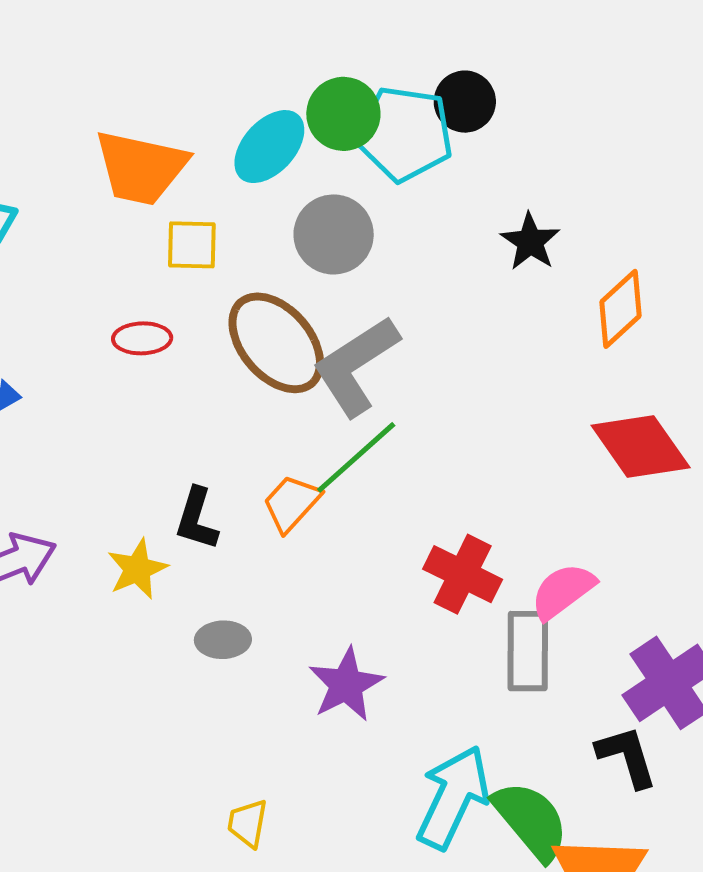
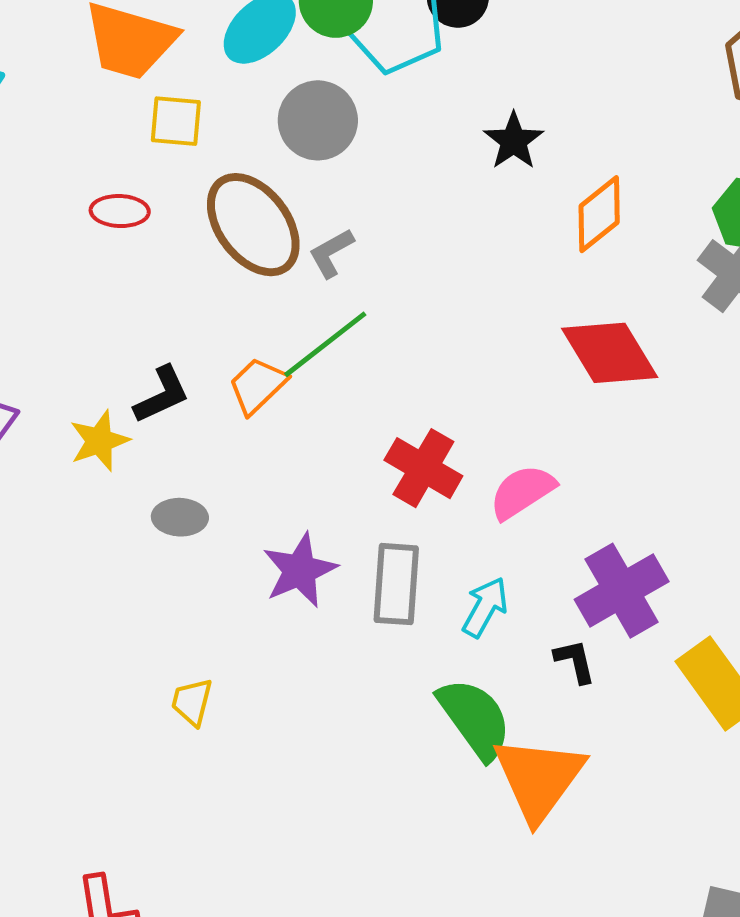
gray L-shape: (356, 366) -> (331, 253), size x0.5
black L-shape: (197, 519) -> (162, 395), turned -136
gray rectangle: (528, 651) -> (396, 584), moved
black L-shape: (627, 757) -> (575, 661), size x0.7
cyan arrow: (453, 797) -> (485, 607), moved, size x0.6

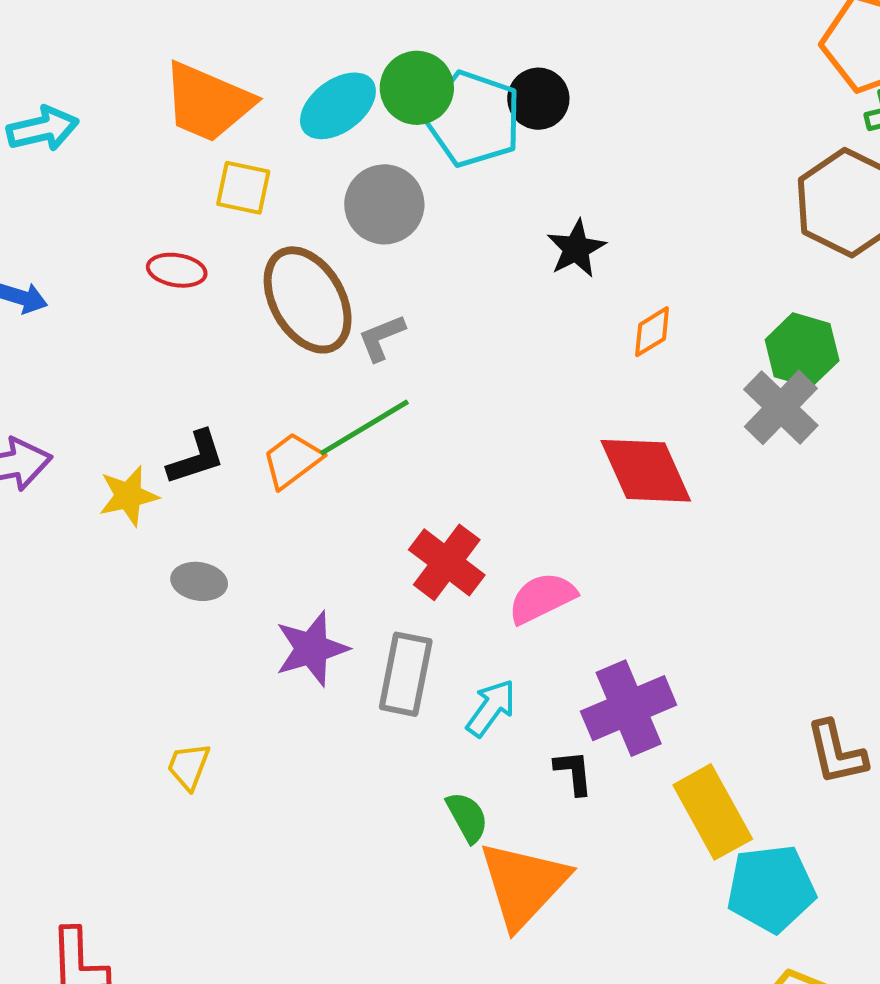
orange diamond: (599, 214) -> (652, 332), size x0.7
green semicircle: (475, 719) -> (467, 817), size x0.6

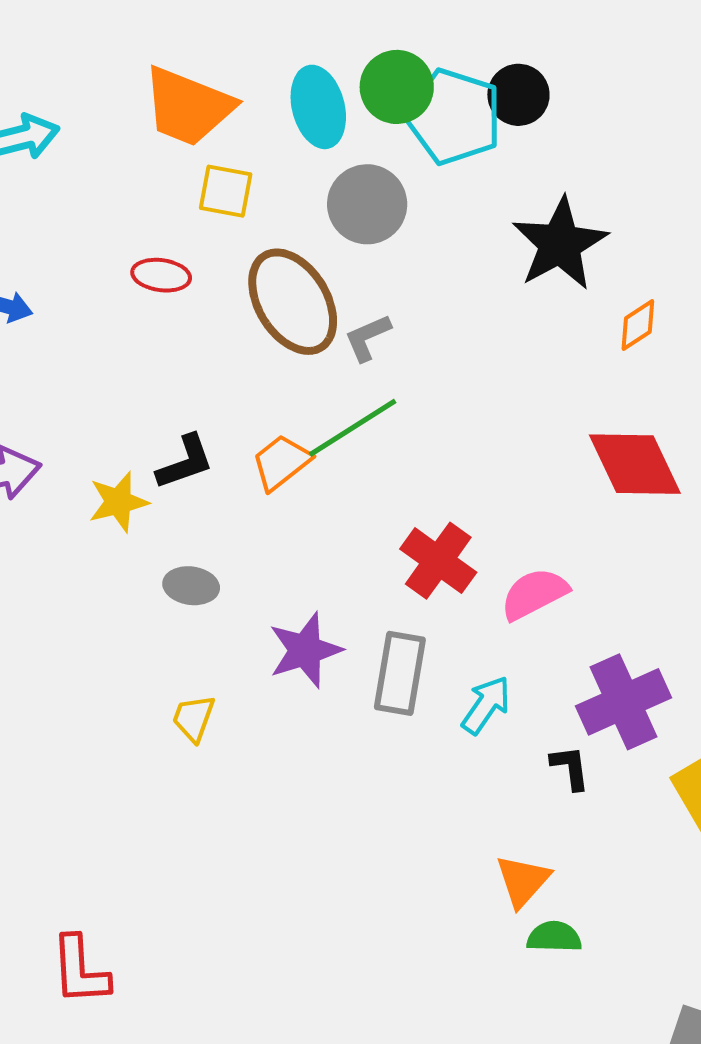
cyan ellipse: (338, 106) -> (318, 107), turned -66
black star: (576, 249) -> (560, 244), size x1.6
yellow trapezoid: (189, 766) -> (194, 718), moved
green semicircle: (467, 817) -> (554, 937), moved, turned -58
orange triangle: (523, 884) -> (523, 881), size x0.6

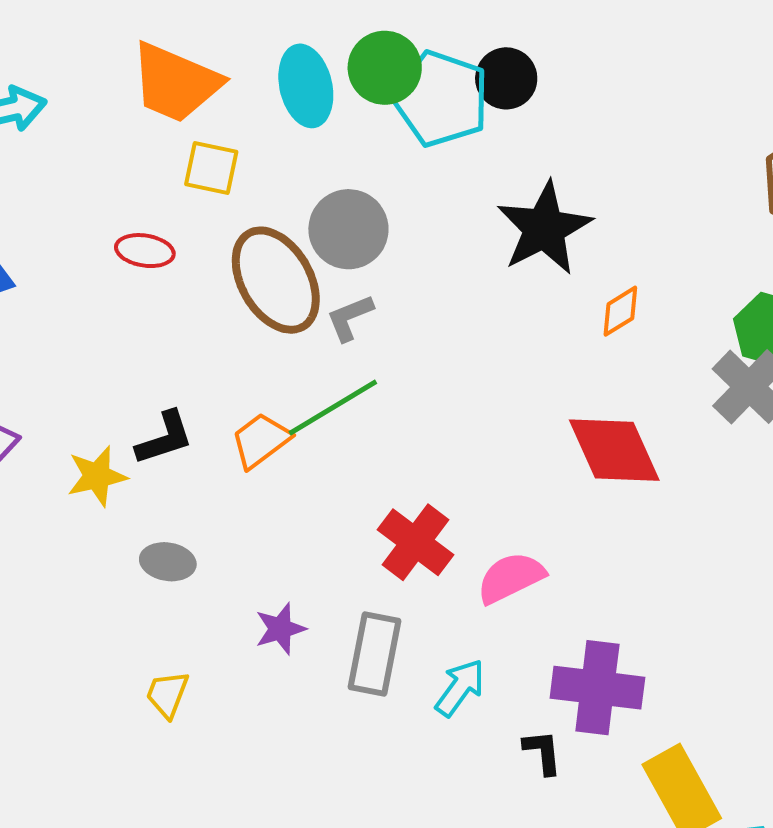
gray circle: (367, 204) -> (348, 229), moved
purple star: (305, 650) -> (280, 629), size x0.7
purple cross: (624, 702) -> (597, 688), turned 30

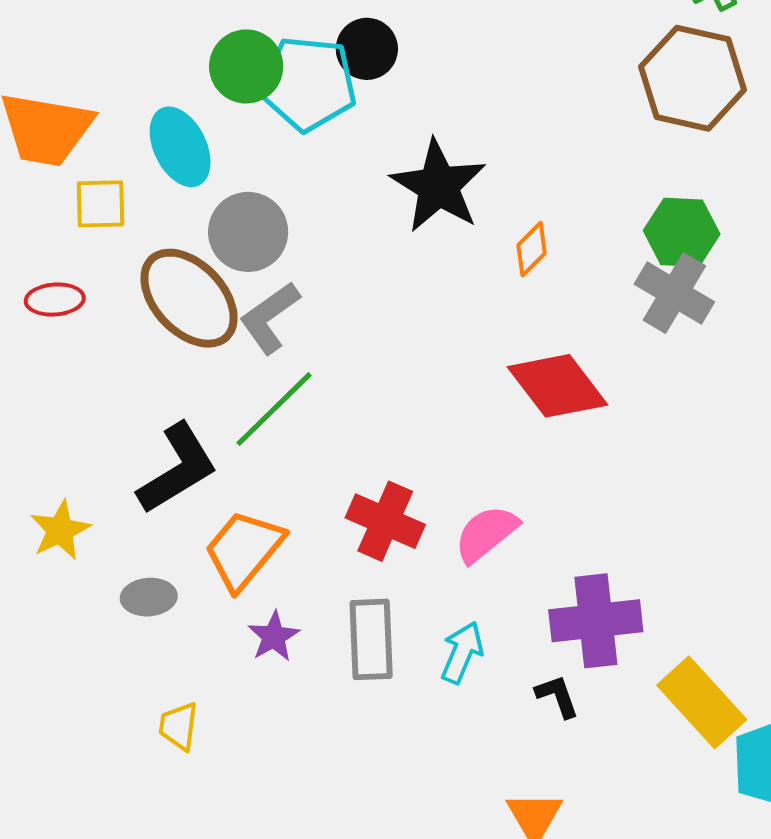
cyan ellipse: (306, 86) -> (180, 147), moved
gray L-shape: (350, 318) -> (270, 318), size x1.4
black L-shape: (165, 438) -> (177, 469), moved, size x1.5
orange trapezoid: (261, 440) -> (244, 550), moved, size x1.4

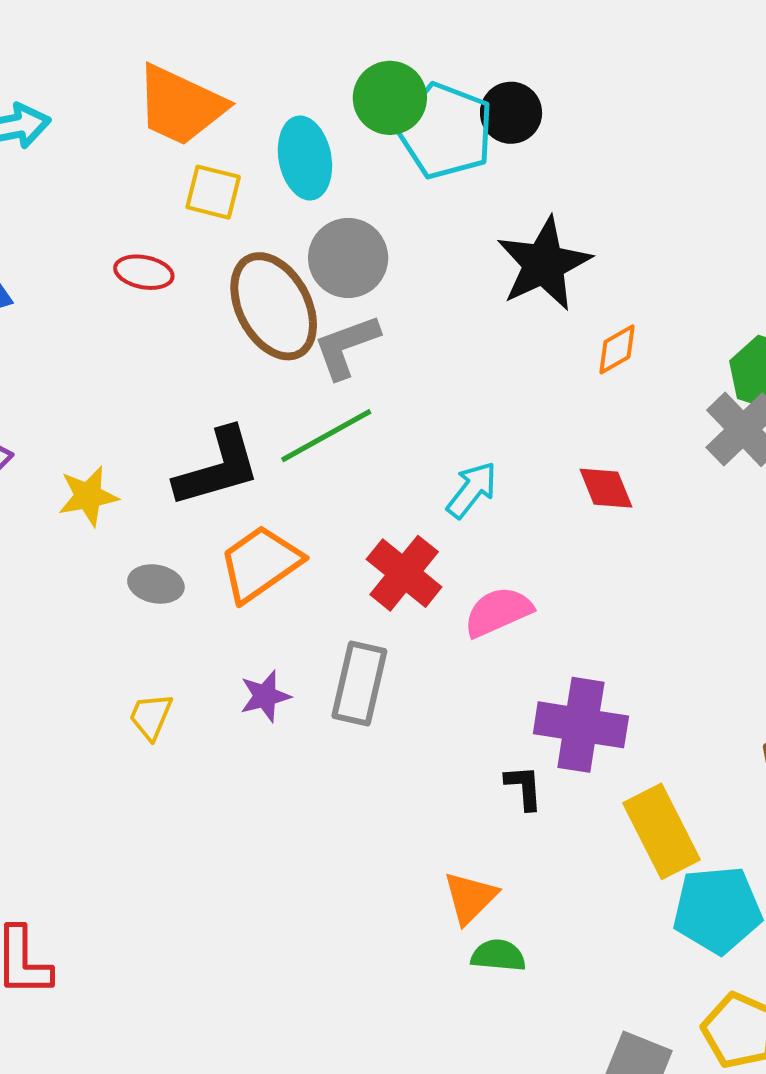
red diamond: (558, 386) -> (606, 488), size x0.6
purple star: (274, 636) -> (265, 696), moved
cyan arrow: (462, 652) -> (472, 490), moved

